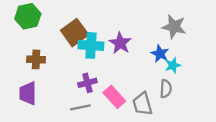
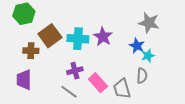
brown square: (75, 33) -> (50, 36), moved
gray line: (80, 107) -> (69, 92), turned 48

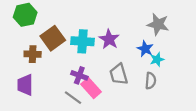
purple cross: (75, 71) -> (79, 75), turned 35
pink rectangle: (98, 83) -> (91, 88), moved
gray trapezoid: (122, 89) -> (119, 74), moved

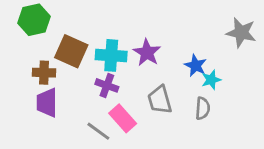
gray star: (158, 24) -> (241, 33), moved
brown square: (53, 38) -> (71, 51), turned -30
purple cross: (79, 75) -> (107, 85), moved
purple trapezoid: (25, 85) -> (47, 103), moved

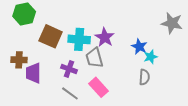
brown cross: (44, 73) -> (19, 60), moved
purple cross: (107, 85) -> (69, 69), moved
gray trapezoid: (160, 100) -> (94, 58), moved
pink rectangle: (123, 118) -> (99, 87), moved

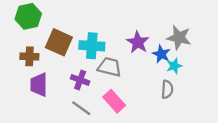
gray star: (172, 23) -> (179, 38), moved
purple star: (105, 37) -> (138, 42), moved
gray trapezoid: (94, 58) -> (110, 67), turned 120
brown cross: (19, 60) -> (29, 56), moved

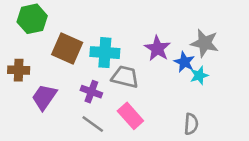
brown cross: (29, 56) -> (19, 70), moved
purple trapezoid: (39, 85) -> (44, 97), turned 35
gray semicircle: (167, 89) -> (191, 124), moved

